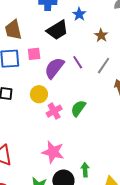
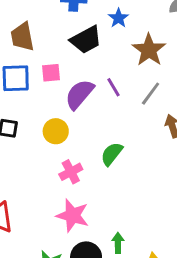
brown star: (101, 35) -> (149, 50), size x1.6
pink cross: (54, 111) -> (71, 172), moved

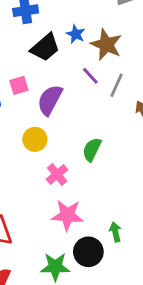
blue star: (118, 18) -> (76, 34), moved
purple line: (113, 87) -> (90, 76), moved

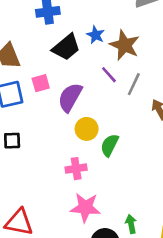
yellow circle: (35, 139) -> (87, 129), moved
pink cross: (57, 174) -> (76, 169), turned 30

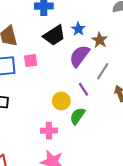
brown star: (124, 45) -> (100, 40), size x0.7
purple line: (109, 75) -> (84, 89), moved
purple semicircle: (70, 97) -> (79, 56), moved

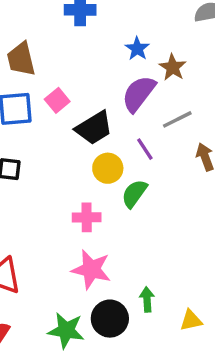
black trapezoid: (54, 35) -> (94, 128), moved
pink square: (31, 61) -> (57, 100), turned -32
gray line: (103, 71) -> (177, 119), turned 30

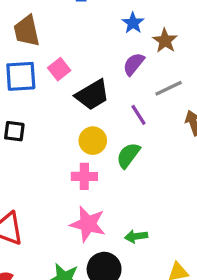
purple semicircle: (139, 94) -> (134, 64), size x0.7
yellow circle: (108, 168) -> (93, 141), moved
green arrow: (147, 299) -> (136, 236), moved, turned -95

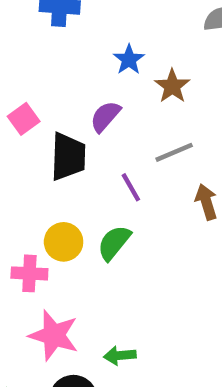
purple semicircle: (134, 64) -> (105, 116), moved
black trapezoid: (92, 95) -> (68, 157), turned -60
yellow circle: (93, 141) -> (64, 242), moved
pink cross: (84, 176) -> (29, 273), moved

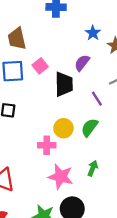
green arrow: (120, 356) -> (93, 168), moved, turned 119

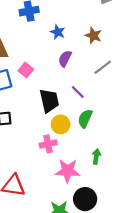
blue star: (93, 33) -> (58, 32), moved
black trapezoid: (64, 84) -> (49, 101), moved
purple line: (97, 99) -> (78, 92), moved

